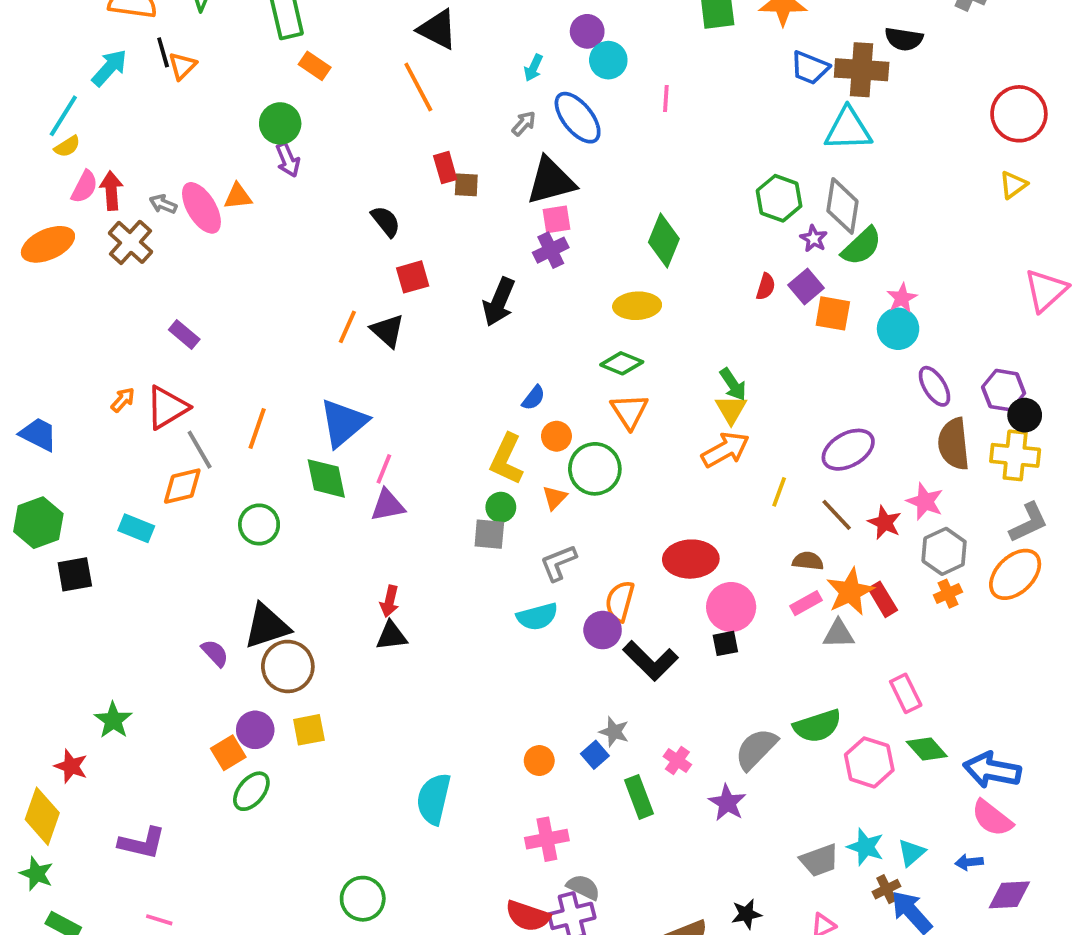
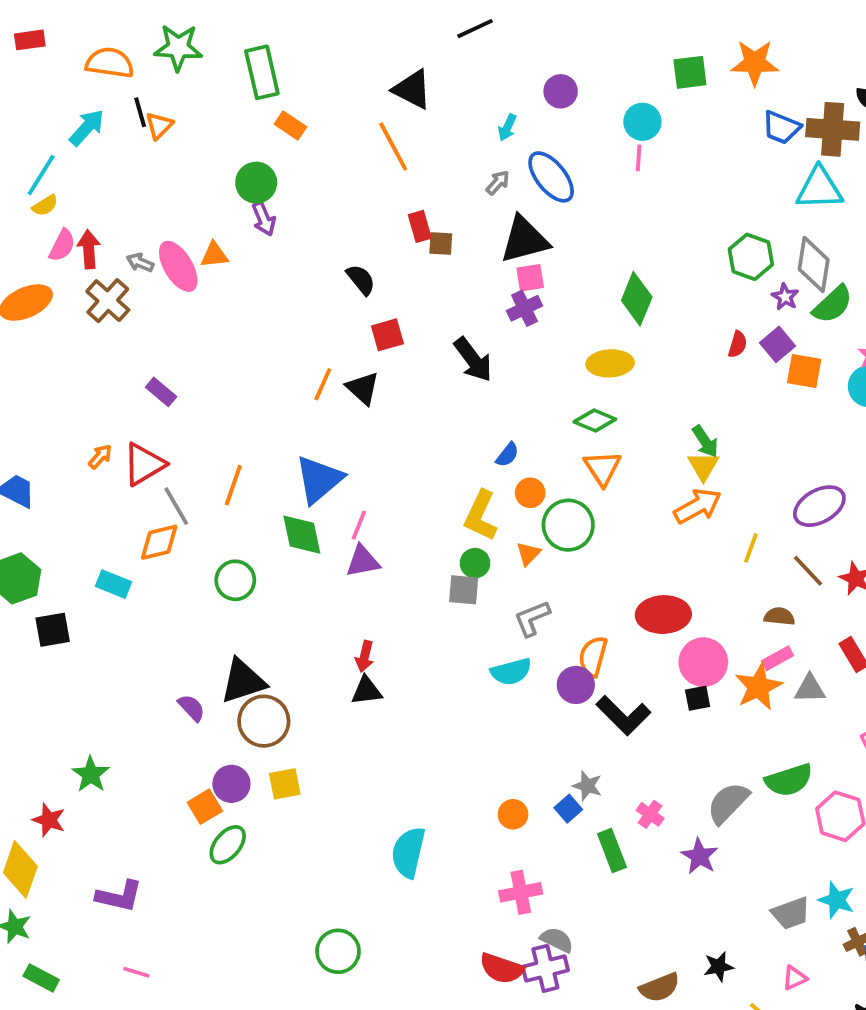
cyan circle: (608, 60) -> (642, 122), moved
black arrow: (499, 302) -> (473, 360), turned -60
orange star: (850, 592) -> (758, 687), moved

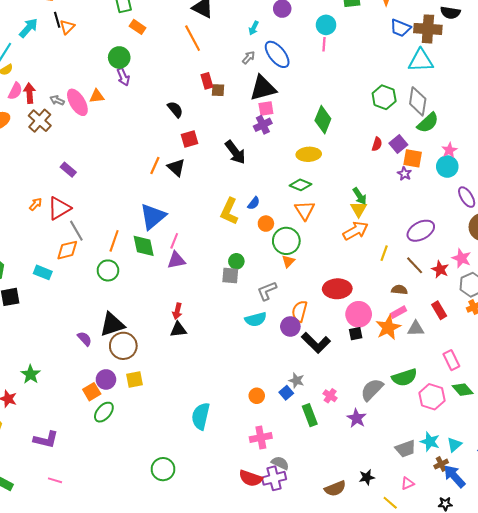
purple star: (785, 297) -> (404, 174), moved
orange line: (233, 485) -> (114, 241), moved
yellow L-shape: (481, 516) -> (229, 211), moved
orange triangle: (528, 554) -> (288, 261), moved

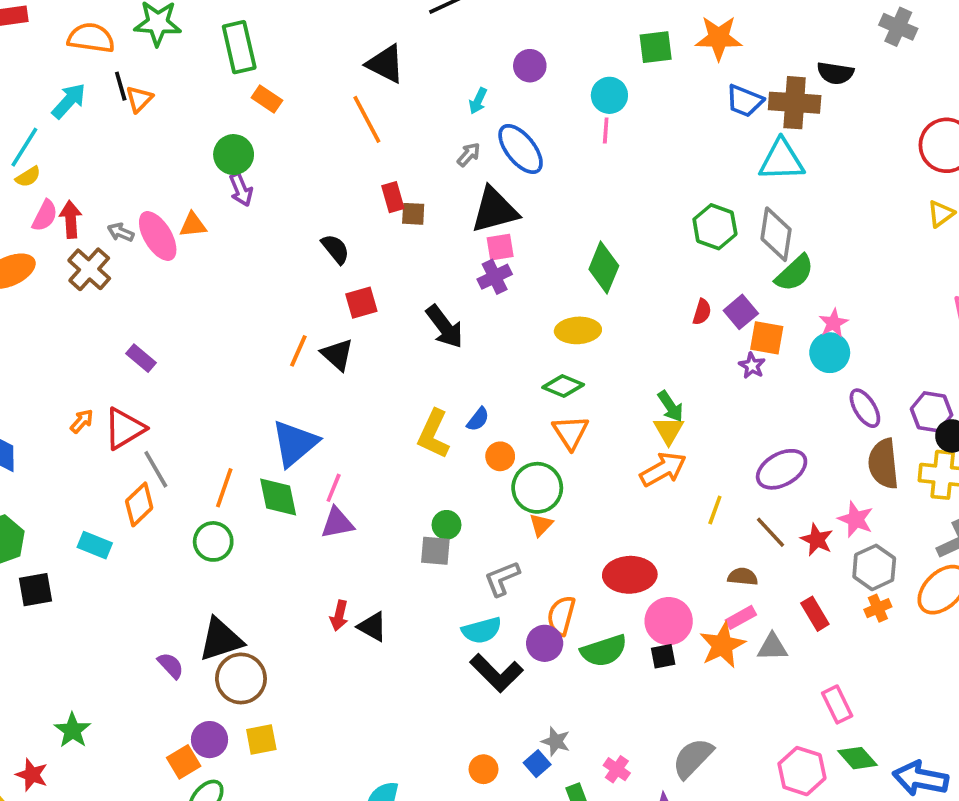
orange diamond: (67, 250) -> (139, 504), turned -30
black triangle: (178, 330) -> (372, 627), moved, turned 36
black L-shape: (316, 343) -> (496, 673), moved
green semicircle: (404, 377) -> (604, 651), moved

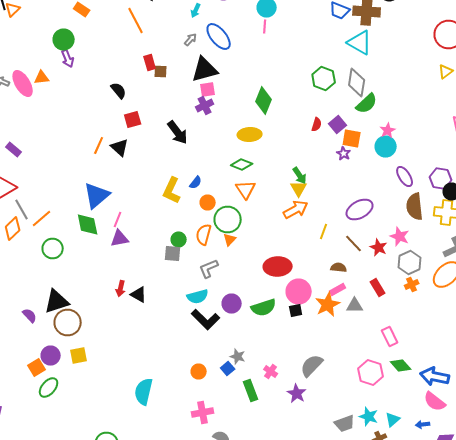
cyan triangle: (782, 160) -> (360, 42), turned 32
orange line: (224, 488) -> (42, 218), moved, turned 30
orange semicircle: (561, 616) -> (204, 234), moved

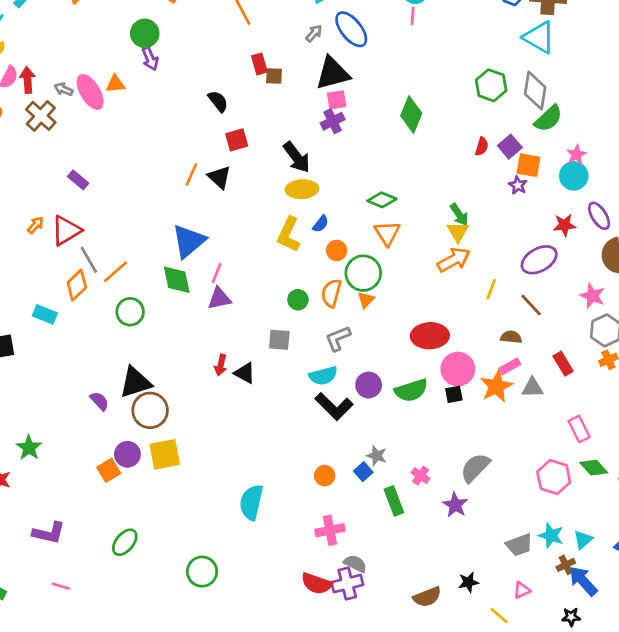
yellow ellipse: (250, 134) -> (302, 189), moved
red star: (379, 248) -> (564, 225), moved, turned -30
gray square: (173, 254) -> (279, 340), moved
yellow square: (79, 356) -> (165, 454), size x1.4
green ellipse: (49, 388) -> (125, 542), moved

